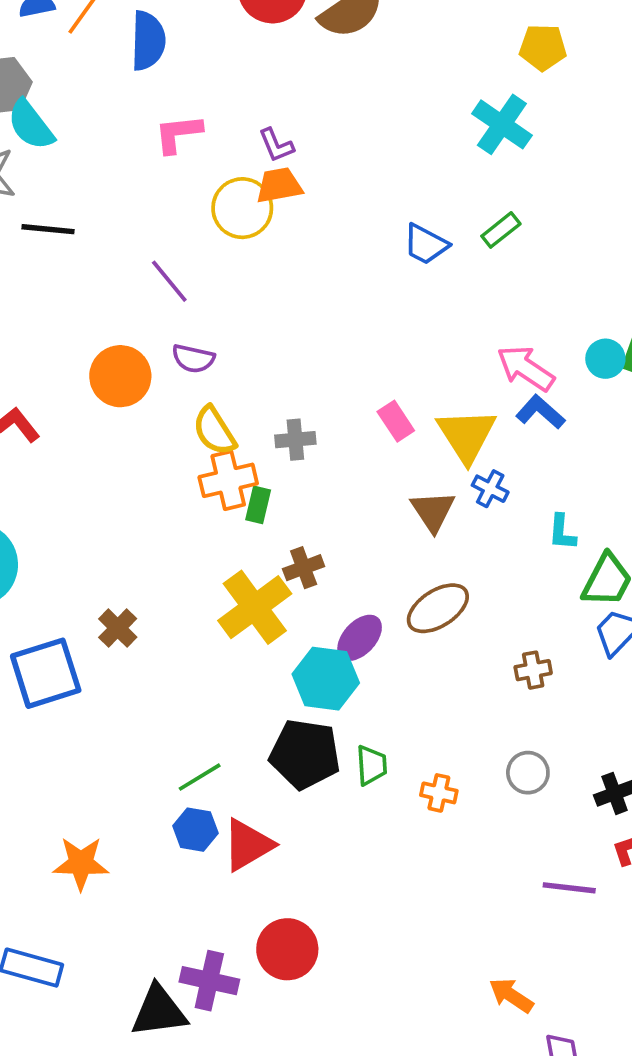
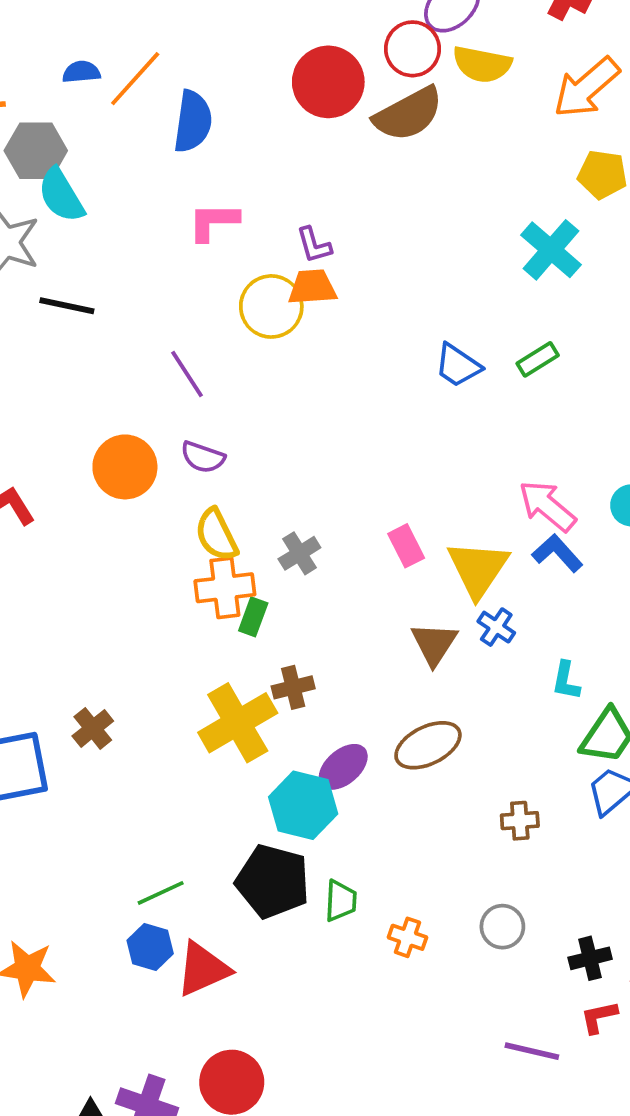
gray cross: (295, 440) -> (299, 553), turned -33

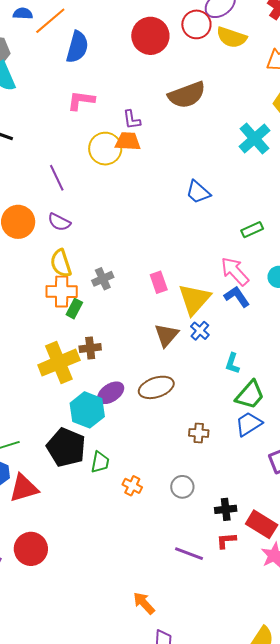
brown semicircle: (408, 114) -> (187, 95), moved
green rectangle: (538, 359) -> (252, 230), moved

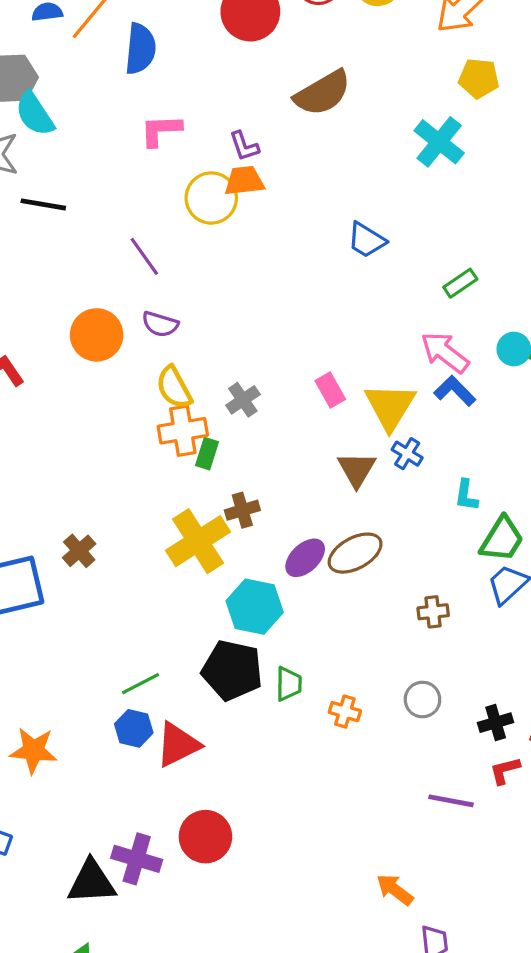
purple ellipse: (111, 393) -> (305, 558), moved

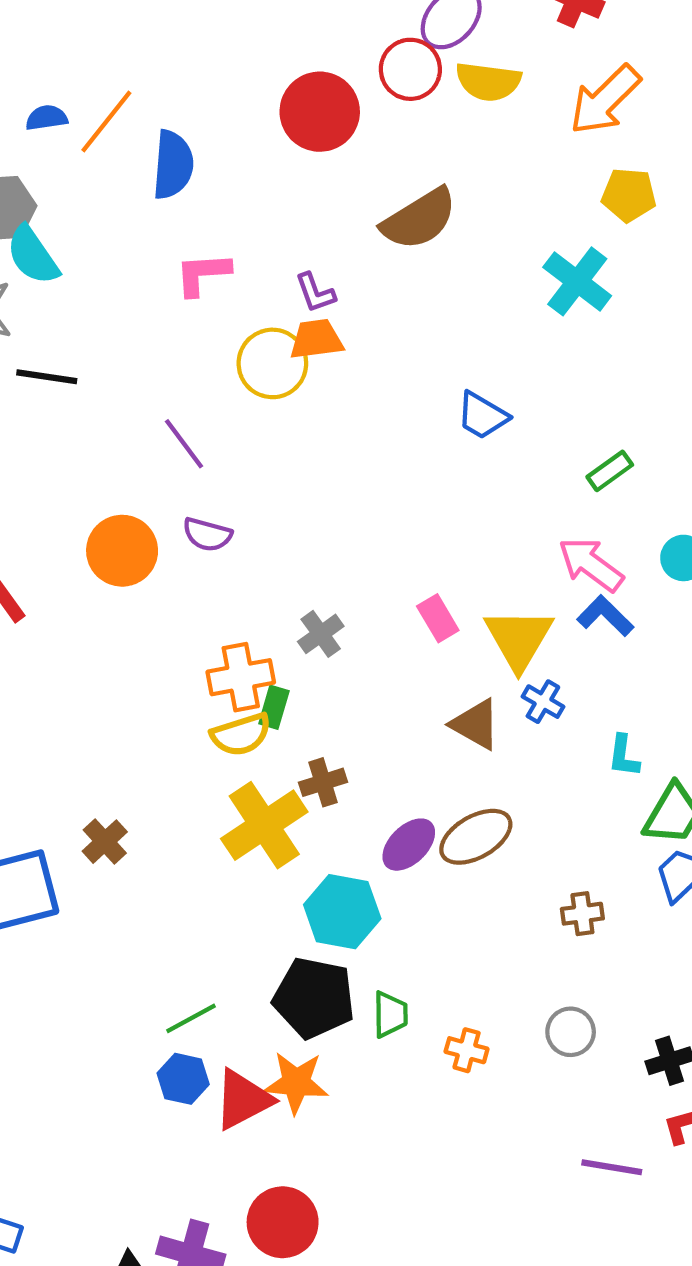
yellow semicircle: (174, 387) -> (241, 734), moved, turned -78
brown triangle: (357, 469) -> (476, 724), turned -30
orange star: (33, 750) -> (296, 1083), moved

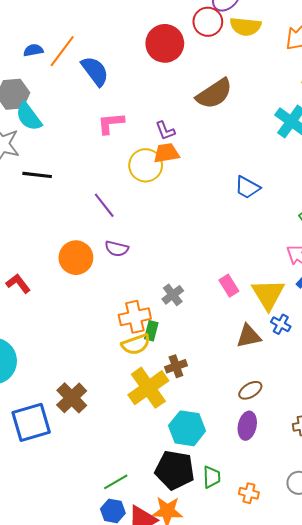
blue semicircle: (173, 165) -> (95, 71), turned -40
brown triangle: (476, 724) -> (249, 336), turned -40
brown ellipse: (476, 837) -> (250, 390), size x0.7
brown cross: (105, 842) -> (72, 398), size x1.4
purple ellipse: (409, 845) -> (247, 426), moved, turned -32

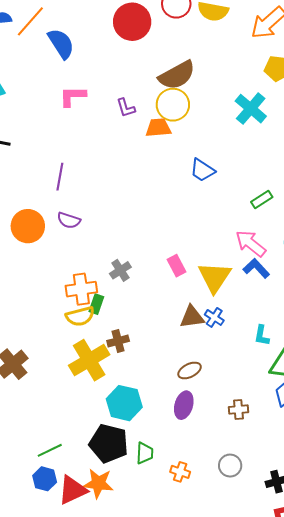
orange trapezoid: (166, 153) -> (158, 128), moved
yellow circle: (146, 165) -> (173, 105), moved
purple line: (104, 205) -> (60, 177), turned 44
blue cross: (281, 324) -> (214, 317), moved

